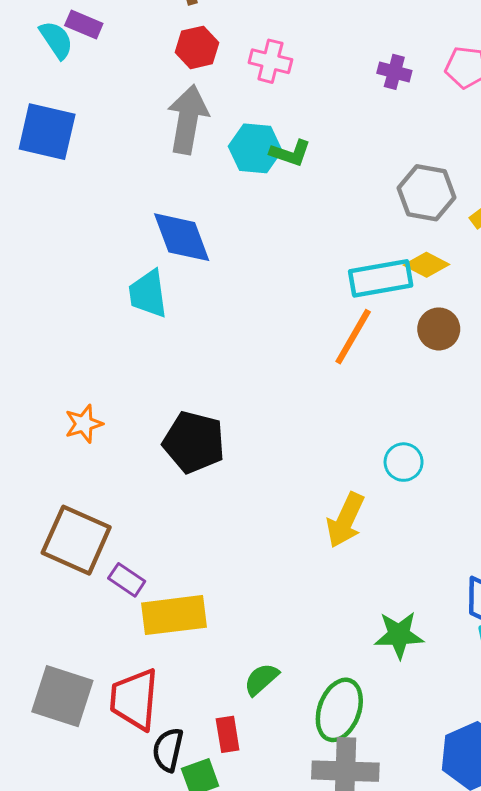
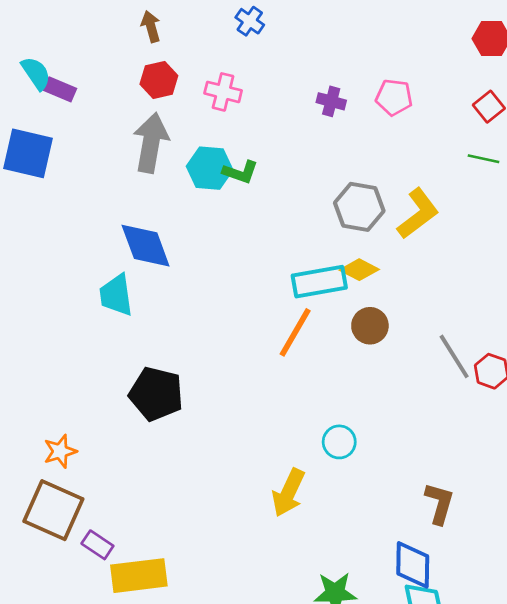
purple rectangle: (84, 24) -> (60, 89), moved
orange star: (84, 424) -> (60, 451), moved
black pentagon: (194, 442) -> (156, 394), moved

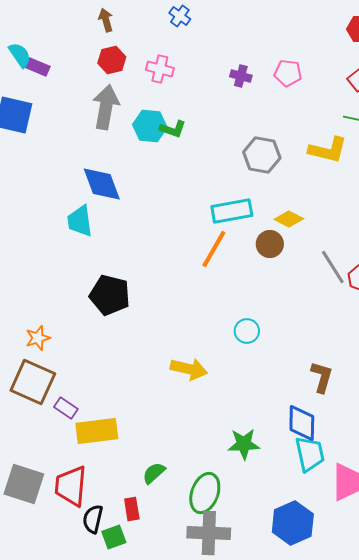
yellow L-shape: (418, 214) -> (328, 150), moved, turned 51
yellow diamond: (359, 270) -> (289, 219), moved
yellow arrow: (288, 493) -> (189, 369), moved, turned -102

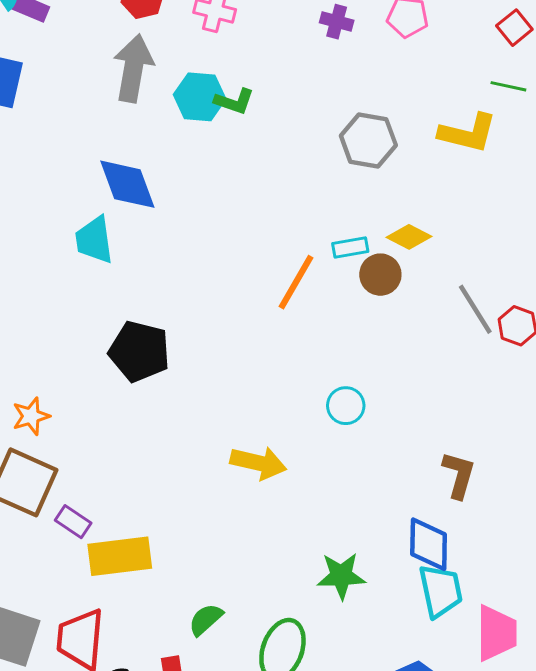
cyan rectangle: (232, 211) -> (350, 247), moved, size x0.6

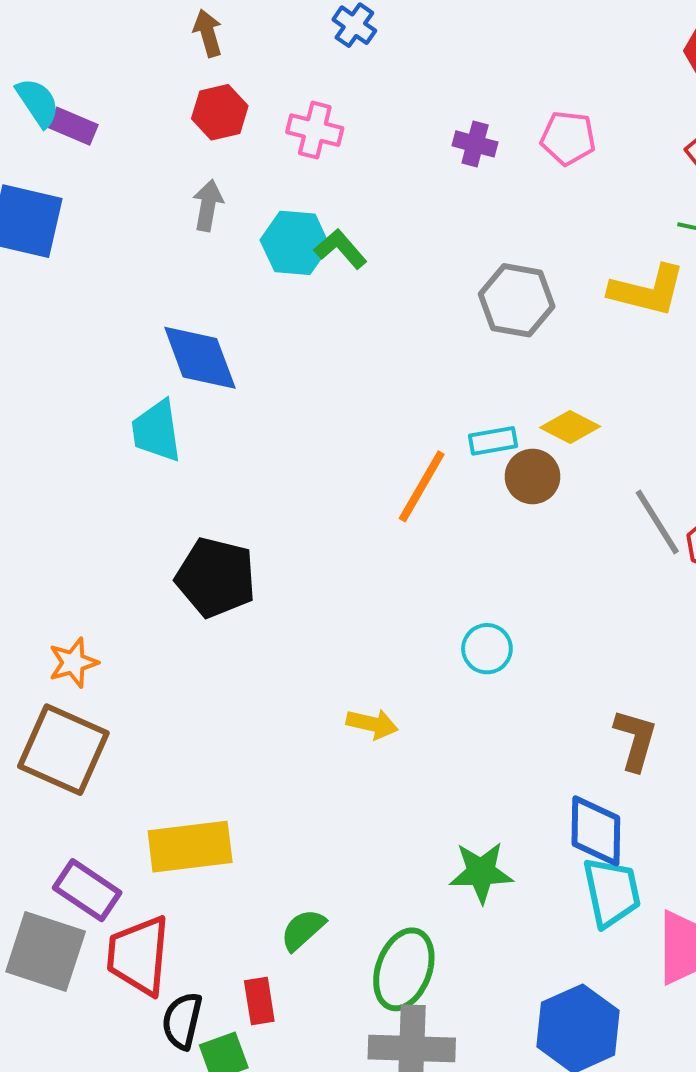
gray arrow: (133, 68) -> (208, 205), size x0.6
green L-shape: (234, 101) -> (340, 249), turned -150
yellow arrow: (258, 463) -> (372, 724), size x0.7
purple rectangle: (73, 522) -> (87, 890), moved, size x1.4

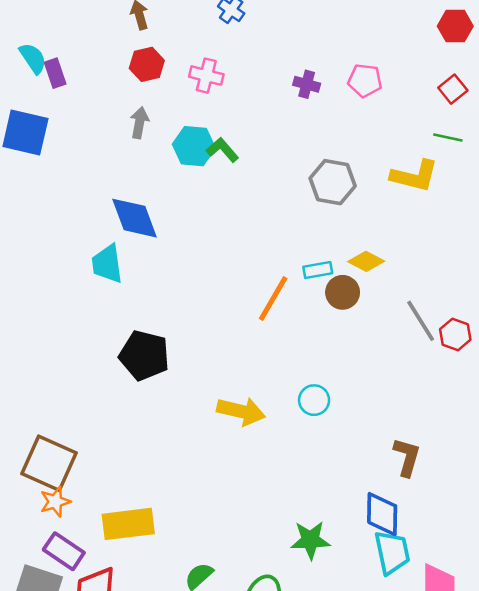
purple rectangle: (73, 126) -> (55, 73), turned 48
orange star: (73, 663) -> (55, 502), moved
yellow arrow: (372, 724) -> (241, 411), moved, size x1.5

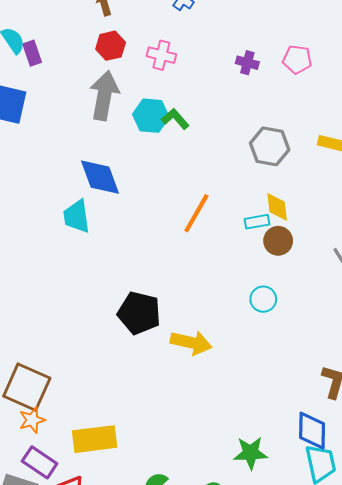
gray arrow: (139, 123) -> (104, 96), size x1.8
yellow diamond: (366, 261) -> (277, 207), moved, turned 56
orange line: (273, 299) -> (196, 213), moved
black pentagon: (144, 356) -> (139, 313), moved
cyan circle: (314, 400) -> (263, 299), moved

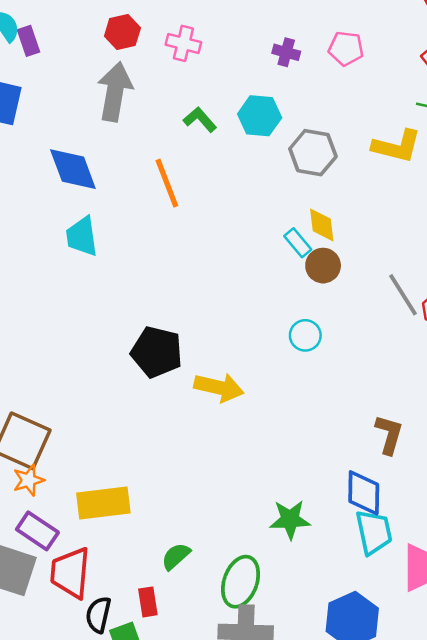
cyan hexagon: (151, 116) -> (260, 116), moved
blue diamond: (100, 177) -> (73, 169), moved
orange line: (196, 213) -> (167, 183), moved, turned -51
cyan rectangle: (257, 222) -> (298, 243), turned 60

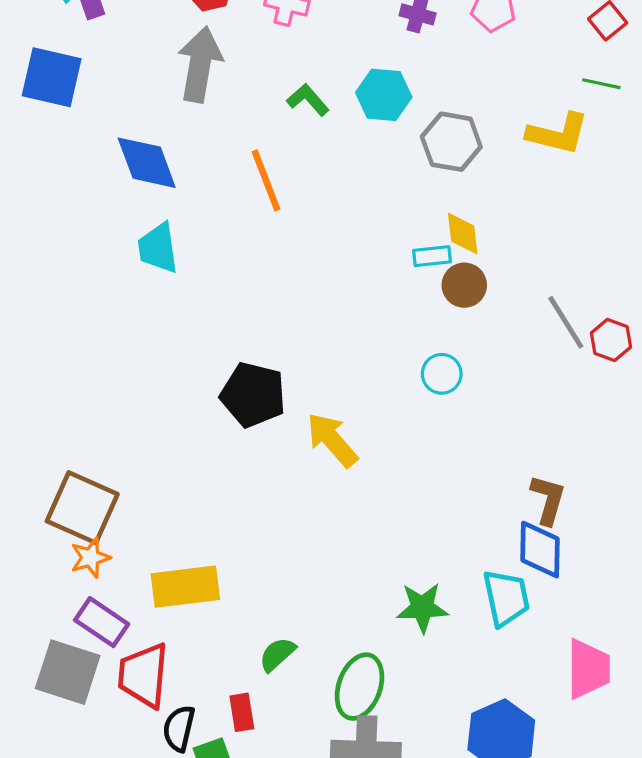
cyan rectangle: (298, 243) -> (432, 256), turned -56
yellow arrow: (219, 387) -> (332, 440), turned -144
blue diamond: (364, 493) -> (540, 550), moved
cyan trapezoid: (374, 532) -> (506, 598), moved

